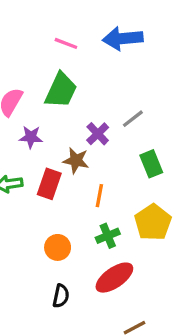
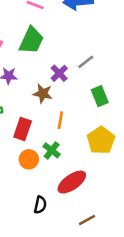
red rectangle: (49, 184) -> (23, 129), moved
green cross: (108, 236) -> (52, 150), moved, turned -30
black semicircle: (61, 296) -> (40, 205), moved

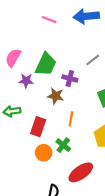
green trapezoid: (31, 40) -> (46, 64), moved
gray line: (86, 62) -> (93, 60), moved
purple cross: (59, 73) -> (70, 78), turned -32

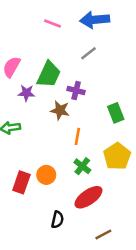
gray line: (93, 60) -> (88, 53), moved
red rectangle: (38, 127) -> (21, 182), moved
green cross: (63, 145) -> (82, 166), moved

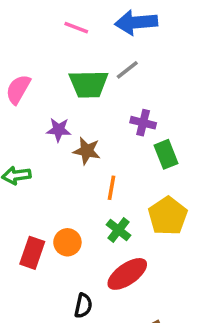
green trapezoid: (49, 74) -> (89, 84), moved, turned 64
purple cross: (76, 90) -> (143, 123), moved
purple star: (26, 93) -> (59, 130), moved

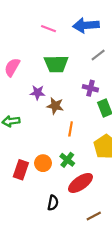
gray line: (127, 70) -> (98, 55), moved
green cross: (118, 230) -> (67, 160), moved

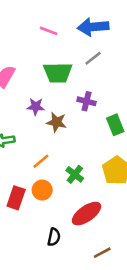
gray line: (98, 55) -> (93, 58), moved
purple cross: (90, 88) -> (87, 101), moved
orange line: (71, 129) -> (41, 161), moved, turned 40
green cross: (67, 160) -> (75, 174), moved

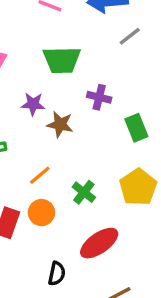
gray line: (93, 58) -> (130, 36), moved

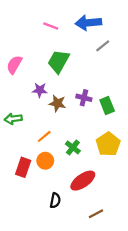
green trapezoid: (62, 60) -> (59, 61), turned 120
purple cross: (99, 97) -> (84, 98), moved

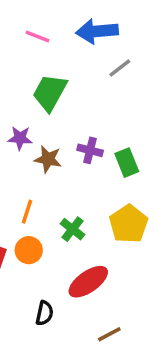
orange line: (44, 136) -> (27, 212), turned -32

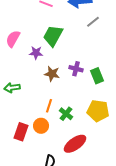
purple star: (20, 138) -> (36, 53), moved
orange line: (27, 212) -> (49, 106), moved
yellow pentagon: (129, 224) -> (98, 111), turned -30

